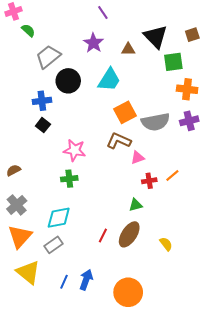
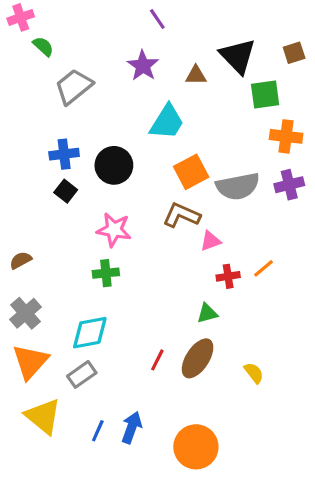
black circle: (68, 81) -> (114, 165), moved

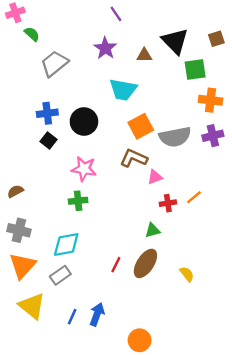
cyan trapezoid: (167, 122) -> (123, 90), turned 68
gray cross: (25, 313) -> (19, 230), turned -35
orange circle: (196, 447) -> (140, 340), moved, size x0.7

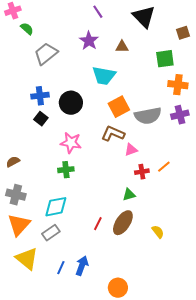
black triangle: (175, 41) -> (144, 17), moved

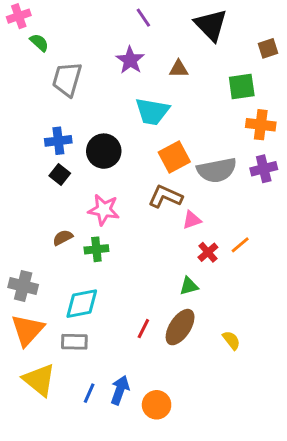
gray trapezoid: (46, 54) -> (67, 79), turned -35
brown semicircle: (13, 162) -> (63, 238), moved
red cross: (142, 172) -> (208, 252), turned -32
gray rectangle: (51, 233) -> (74, 342), turned 36
orange circle: (118, 288) -> (157, 405), moved

